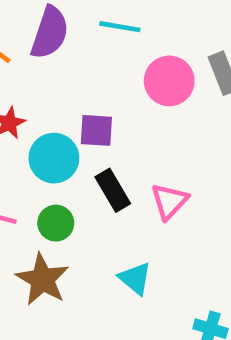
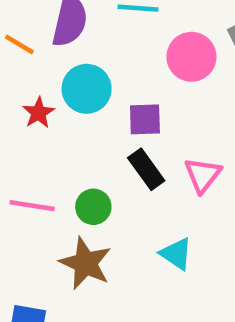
purple square: (96, 130) -> (145, 119), moved
cyan circle: (54, 158) -> (87, 89), moved

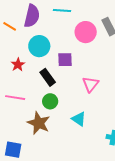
red star: (39, 113) -> (18, 65), moved
black rectangle: (146, 169) -> (48, 77), moved
green circle: (93, 207) -> (50, 101), moved

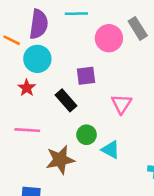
cyan circle: (39, 46) -> (37, 59), moved
green circle: (50, 101) -> (87, 135), moved
brown star: (39, 123) -> (60, 160), turned -30

